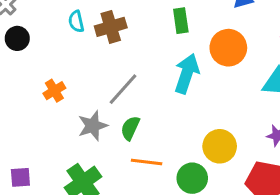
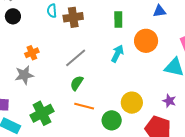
cyan arrow: (187, 74) -> (117, 54), size x0.7
gray star: (93, 126) -> (24, 75), moved

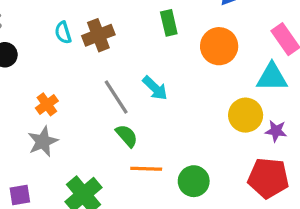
cyan arrow: (117, 54) -> (155, 88), moved, turned 120
gray line: (76, 58) -> (116, 97), turned -70
green semicircle: (77, 83) -> (127, 136), turned 119
yellow circle: (132, 103) -> (246, 115), moved

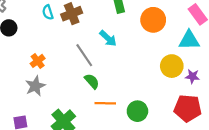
cyan arrow: (155, 88) -> (108, 38), moved

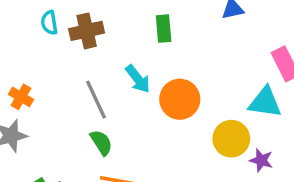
orange circle: (153, 20) -> (180, 99), moved
orange cross: (38, 61) -> (21, 97), turned -32

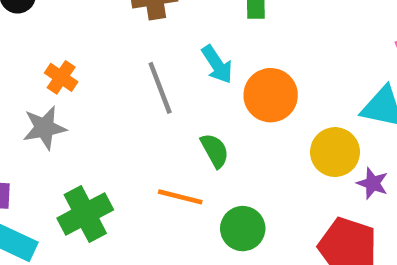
green semicircle: (101, 142) -> (215, 151), moved

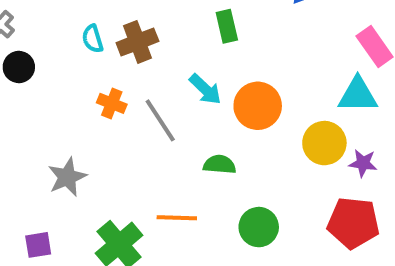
orange cross: (61, 77) -> (112, 103), moved
green semicircle: (215, 151) -> (220, 165), turned -44
orange line: (180, 197) -> (177, 218), moved

